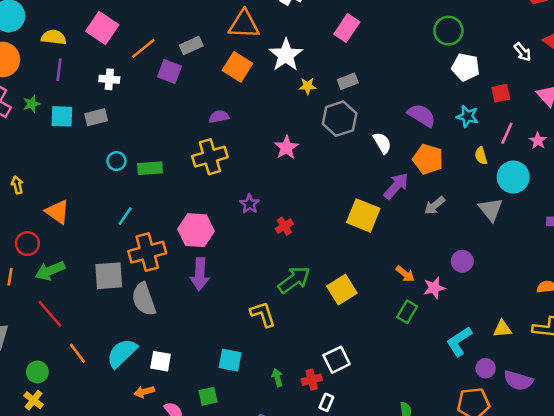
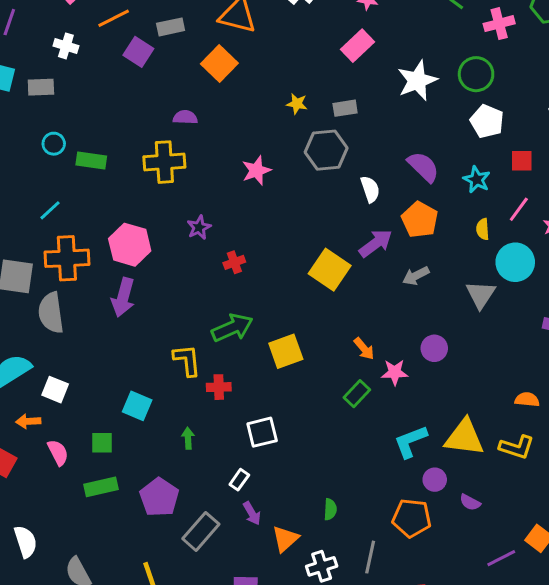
white star: (286, 55) -> (417, 81), moved
yellow triangle: (502, 329) -> (464, 438), size x1.8
red cross: (312, 380) -> (219, 387), moved
purple semicircle: (518, 381) -> (470, 502), size x0.6

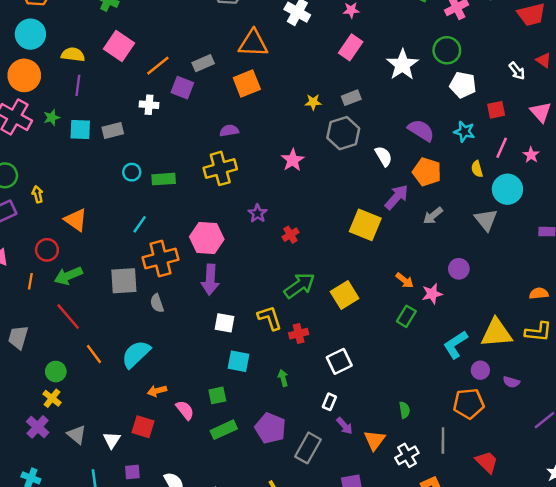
white cross: (66, 46) -> (149, 105), moved
orange square: (219, 64) -> (247, 83), turned 36
gray semicircle: (51, 313) -> (157, 303), size x0.6
white square: (55, 390) -> (225, 323), moved

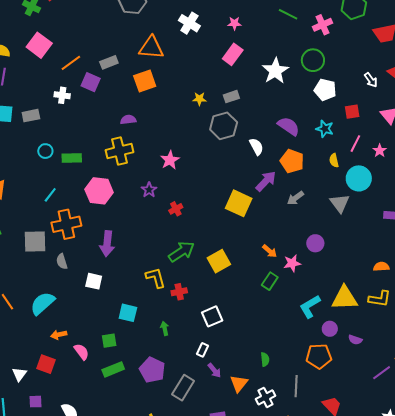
pink star: (293, 160) -> (170, 160), moved
pink hexagon: (207, 238) -> (99, 191), moved
white square: (225, 323) -> (94, 281), moved

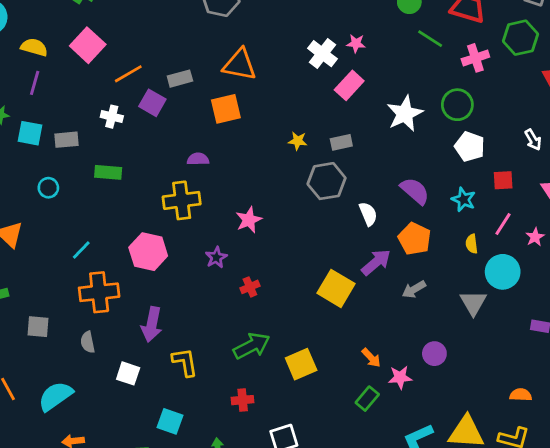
white cross: (189, 23) -> (322, 54), moved
cyan circle: (45, 151) -> (48, 188), moved
green rectangle: (72, 158) -> (108, 172), moved
gray square: (35, 242) -> (38, 327), moved, size x0.7
yellow L-shape: (156, 278) -> (185, 362), moved

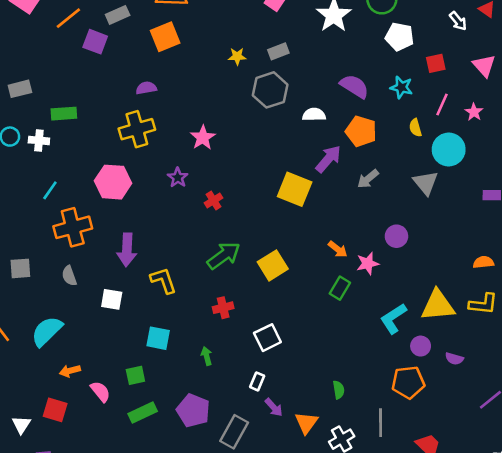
white cross: (112, 117) -> (39, 140), moved
white semicircle: (368, 214) -> (314, 115), turned -60

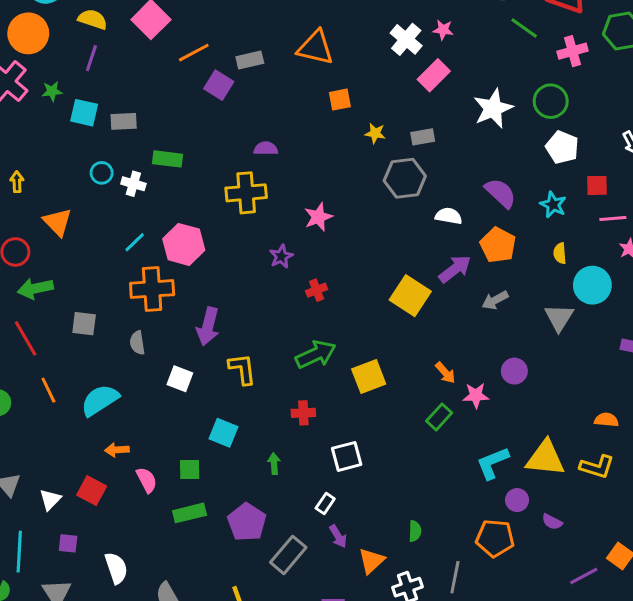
orange square: (165, 37) -> (340, 100), moved, size x0.7
pink line: (442, 105) -> (613, 219), moved, turned 50
pink hexagon: (113, 182) -> (184, 244), moved

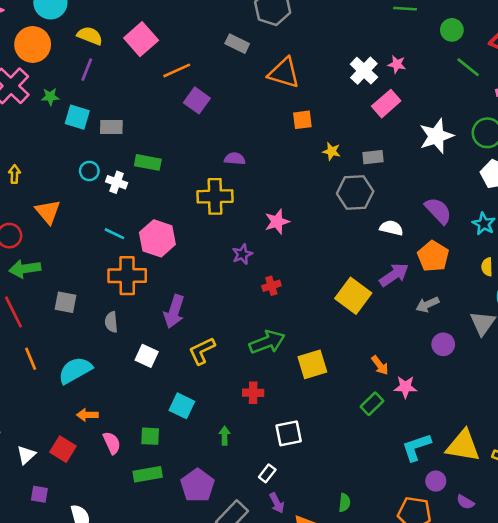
gray rectangle: (250, 60) -> (237, 44), moved, turned 35
cyan line: (135, 242) -> (114, 234), turned 66
yellow L-shape: (242, 369) -> (202, 351), turned -112
purple circle: (514, 371) -> (443, 344), moved

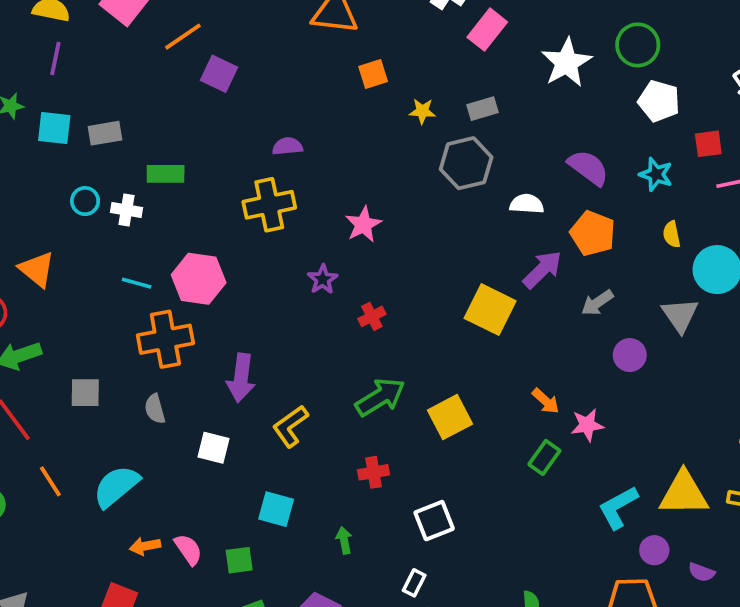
pink semicircle: (112, 443) -> (188, 549), moved

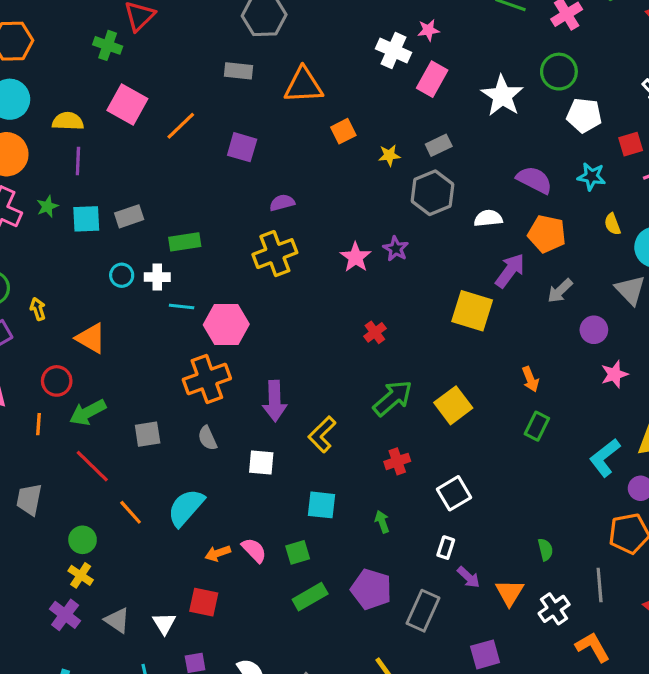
purple square: (219, 74) -> (242, 147), moved
purple star: (323, 279) -> (396, 249), moved
cyan line: (137, 283) -> (182, 307), moved
orange arrow: (546, 401) -> (530, 379), turned 35
pink star: (587, 425) -> (614, 374), moved

